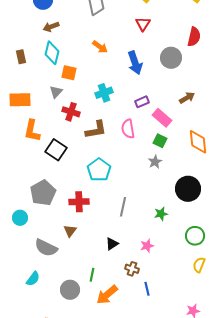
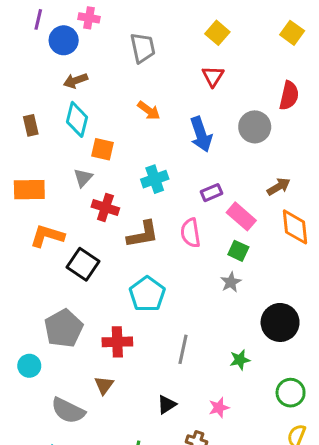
orange L-shape: (32, 131) -> (47, 236), turned 95
orange diamond: (198, 142) -> (295, 227), moved

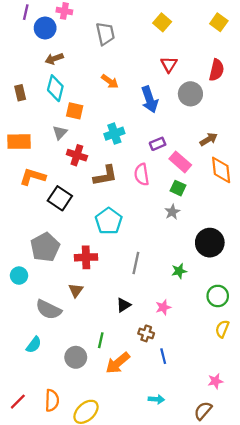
red triangle: (213, 76) -> (169, 64), moved

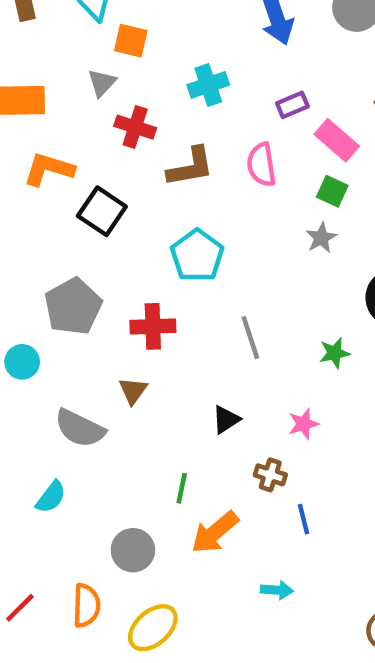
gray line: (136, 263) -> (250, 338), turned -30
gray circle: (76, 357) -> (133, 550), moved
cyan arrow: (156, 399) -> (277, 590), moved

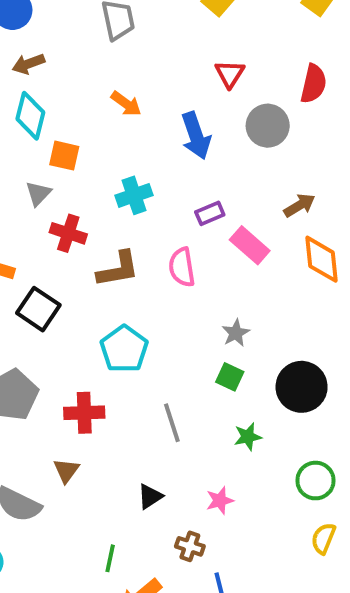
green square: (332, 191) -> (230, 377), moved

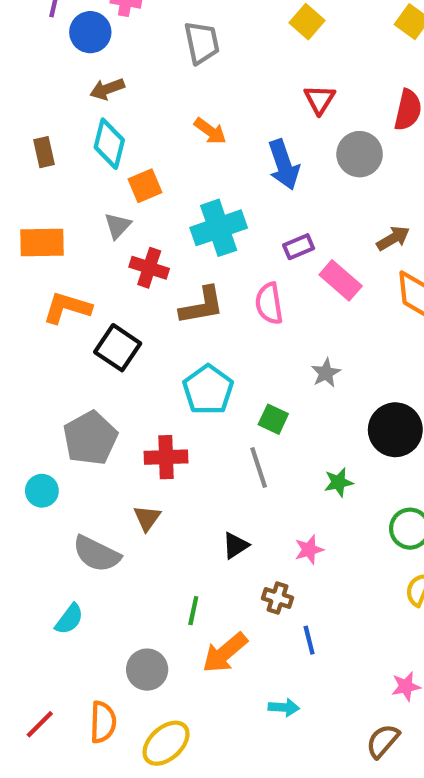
orange square: (64, 156) -> (145, 186), turned -36
cyan cross: (134, 195) -> (219, 228), size x1.4
green square: (230, 377) -> (273, 419), moved

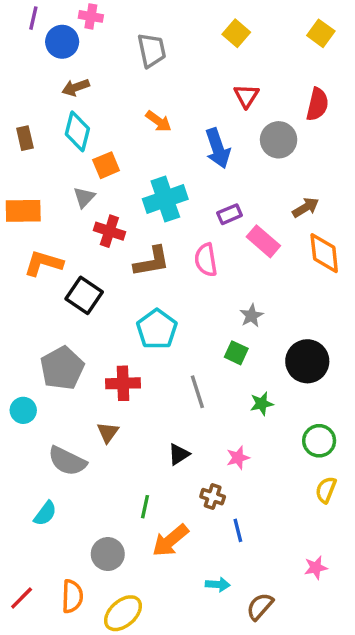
green square: (273, 419) -> (236, 353), moved
brown semicircle: (383, 741) -> (260, 606), moved

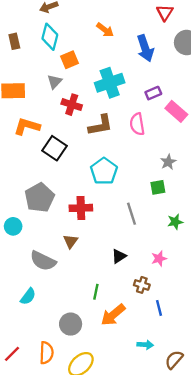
green square: (236, 353) -> (158, 187), turned -35

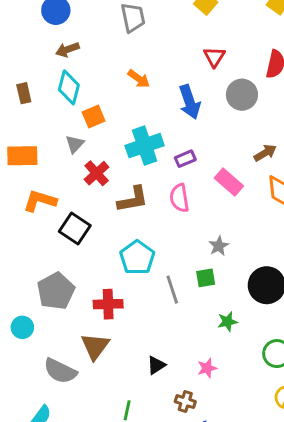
purple rectangle: (153, 93) -> (185, 159), moved
red cross: (72, 105) -> (97, 173), turned 30
gray line: (131, 214) -> (172, 290), moved
brown triangle: (71, 241) -> (95, 346), size x1.5

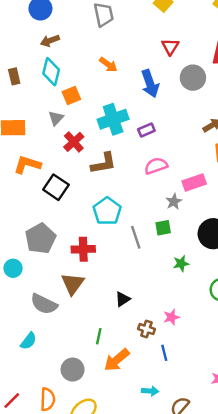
pink rectangle: (229, 182) -> (194, 182), moved, turned -60
pink semicircle: (179, 198) -> (156, 166), moved, turned 80
pink star: (207, 368) -> (171, 317), moved

